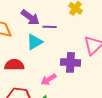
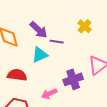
purple cross: (70, 62) -> (73, 79), turned -30

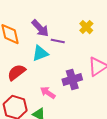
red semicircle: (17, 75) -> (16, 72), turned -48
pink arrow: (49, 94) -> (48, 93), turned 56

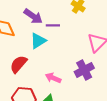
purple cross: (72, 80) -> (84, 70), moved

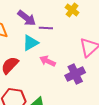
pink arrow: (53, 78) -> (48, 61), moved

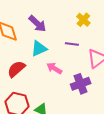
purple line: (46, 28) -> (72, 44), moved

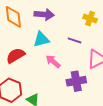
yellow cross: (83, 20) -> (90, 19), turned -32
purple arrow: (37, 24) -> (44, 14), turned -48

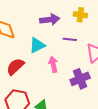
purple arrow: (44, 14) -> (50, 20), moved
pink arrow: (53, 61) -> (53, 64), turned 49

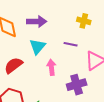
purple arrow: (50, 20) -> (37, 21), moved
cyan triangle: (37, 45) -> (37, 47), turned -30

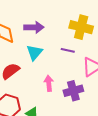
yellow cross: (84, 21) -> (81, 27), size x1.6
pink arrow: (51, 67) -> (49, 83), moved

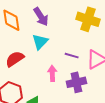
purple arrow: (34, 27) -> (41, 17), turned 54
purple line: (68, 50) -> (72, 56), moved

